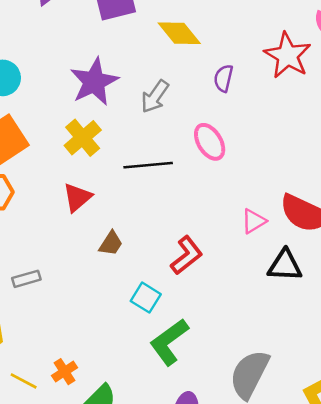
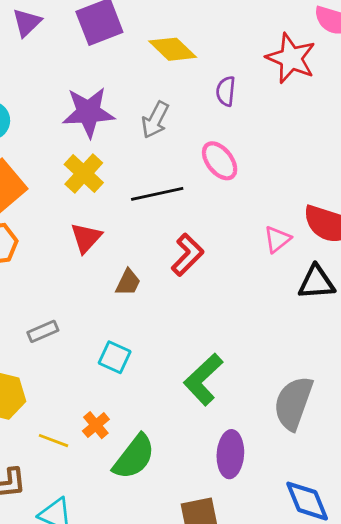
purple star: (94, 82) -> (88, 112), turned 30
red L-shape: (187, 255) -> (187, 255), moved
cyan square: (146, 298) -> (115, 357), moved

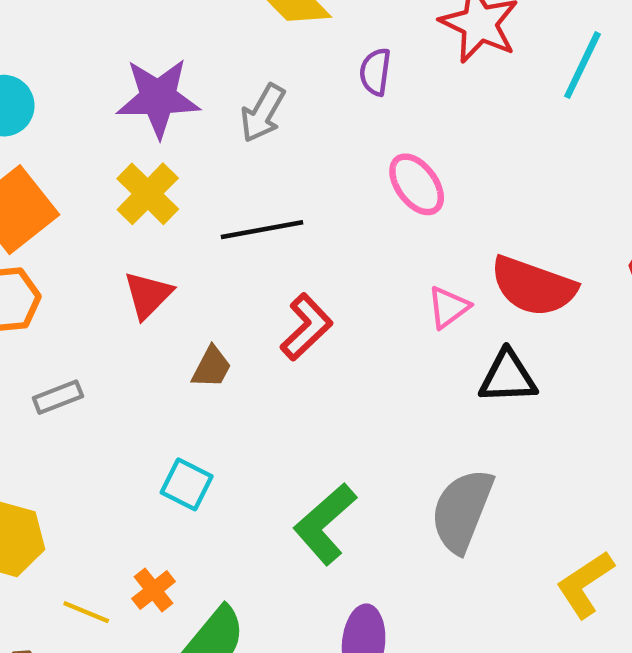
pink ellipse: (220, 161) -> (417, 184), moved
gray rectangle: (43, 331) -> (58, 397), moved
gray semicircle: (293, 403) -> (462, 510), moved

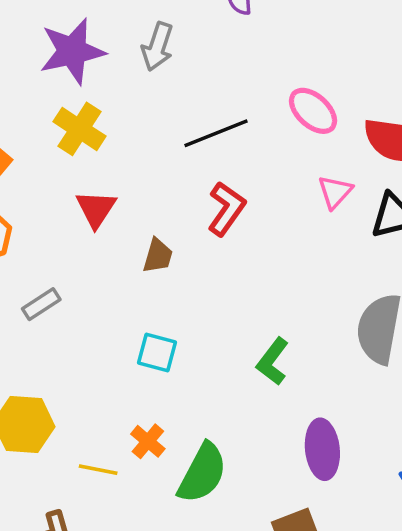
pink ellipse: (417, 184) -> (313, 111), moved
black line: (262, 230) -> (216, 133), moved
pink triangle: (448, 307) -> (335, 192), moved
green L-shape: (325, 524) -> (273, 361), size x0.7

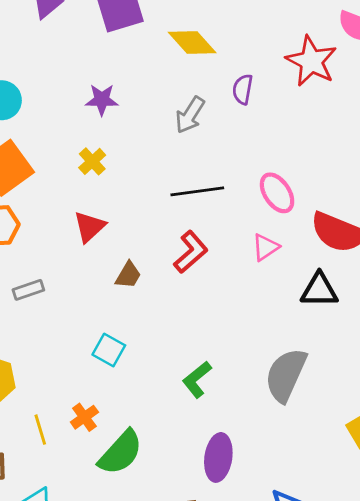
gray arrow: (157, 47) -> (190, 115), moved
purple star: (72, 51) -> (102, 100), size x0.6
yellow cross: (79, 129) -> (92, 161), size x0.7
pink triangle: (335, 192) -> (265, 247), moved
yellow line: (98, 470) -> (40, 430), turned 48

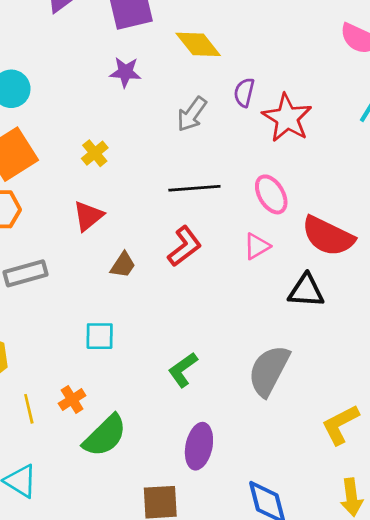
red star: (311, 61) -> (287, 118), moved
purple star: (102, 100) -> (125, 72), moved
gray rectangle: (28, 290) -> (26, 273), size x1.4
cyan square: (109, 350) -> (100, 336), turned -32

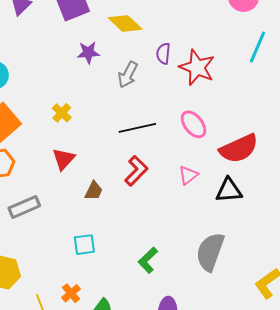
purple star: (125, 72) -> (88, 53), moved
red semicircle: (328, 236) -> (239, 149), turned -42
pink triangle: (257, 246) -> (188, 175), moved

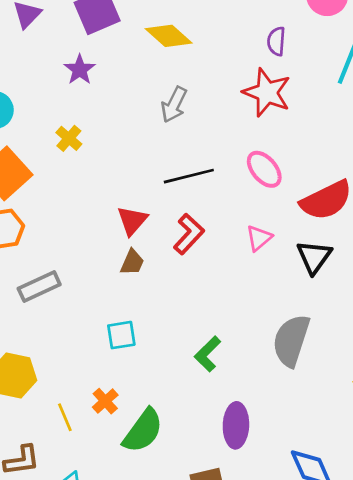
purple star: (88, 53) -> (80, 70), moved, turned -30
purple semicircle: (163, 54) -> (276, 41), moved
yellow cross: (62, 113) -> (69, 138), moved
red triangle: (64, 159) -> (132, 221), moved
black triangle: (229, 190) -> (314, 257), turned -48

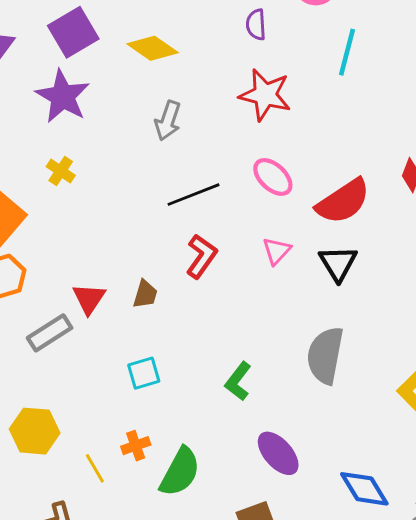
purple semicircle: (276, 41) -> (256, 25), moved
purple star: (80, 70) -> (63, 96), size x1.6
red triangle: (132, 221) -> (89, 299), moved
orange cross: (105, 401) -> (136, 446), turned 30
purple ellipse: (236, 425) -> (278, 453), turned -36

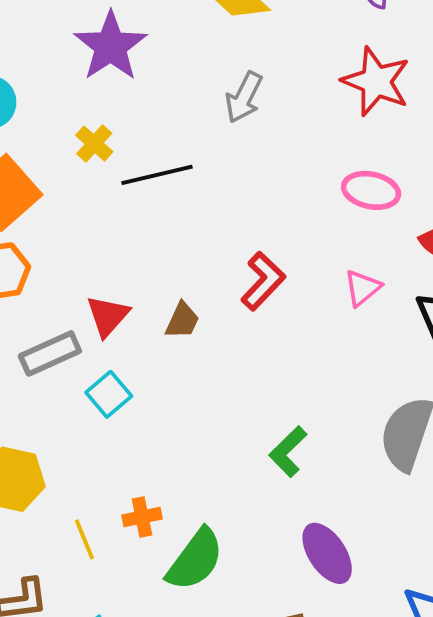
pink ellipse: (273, 177) -> (371, 190), turned -39
black line: (193, 195) -> (157, 175), moved
cyan square: (144, 373) -> (109, 394), moved, turned -32

